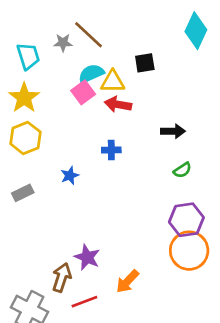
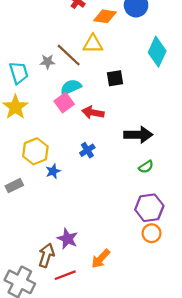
yellow triangle: (113, 82) -> (93, 44), moved
black arrow: (173, 131) -> (138, 135), size x1.4
yellow hexagon: (25, 138) -> (35, 151), moved
blue cross: (111, 150) -> (87, 150), turned -32
orange circle: (189, 251) -> (152, 233), size x0.6

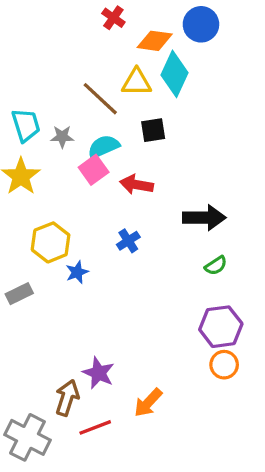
cyan diamond: (157, 52) -> (175, 74), moved
gray star: (48, 62) -> (62, 137), moved
black square: (115, 78) -> (153, 130), moved

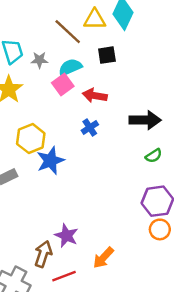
blue cross: (128, 241) -> (90, 127), moved
blue star: (77, 272) -> (50, 161), size x1.6

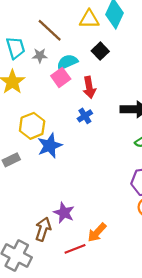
brown line: (68, 32) -> (50, 30), moved
black square: (107, 55) -> (100, 51), turned -35
red arrow: (95, 96) -> (89, 87), turned -110
red line: (64, 276) -> (75, 249), moved

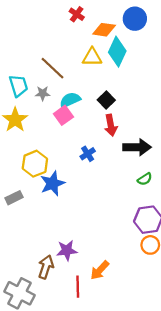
black square: (100, 51) -> (106, 100), moved
red arrow: (89, 87) -> (111, 125), moved
purple star: (64, 213) -> (67, 250), turned -30
red line: (75, 249) -> (78, 287), turned -70

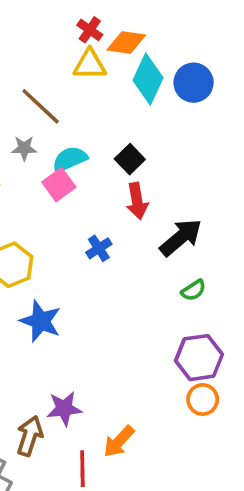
red cross: (77, 14) -> (90, 30), moved
blue circle: (135, 19) -> (194, 83), moved
yellow triangle: (92, 57) -> (90, 64), moved
black arrow: (137, 147) -> (181, 237), turned -40
blue star: (52, 183) -> (41, 321), moved, turned -30

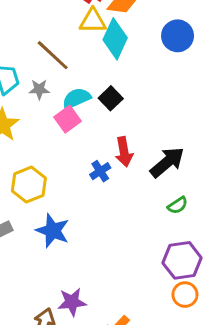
cyan diamond: (148, 79) -> (115, 39), moved
black square: (130, 159) -> (111, 98), moved
red arrow: (137, 201) -> (124, 152), moved

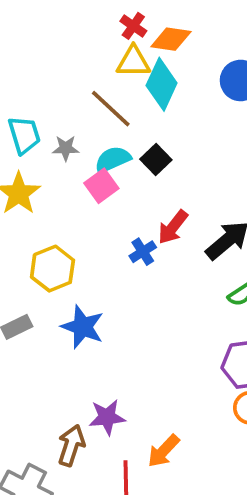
brown line: (53, 55) -> (111, 109), moved
red arrow: (124, 152) -> (173, 227), turned 48

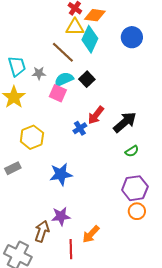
pink square: (101, 186) -> (58, 93), turned -30
blue star: (83, 327) -> (61, 174), moved, turned -30

